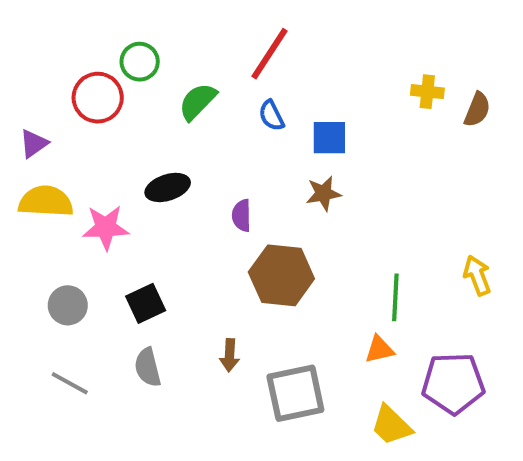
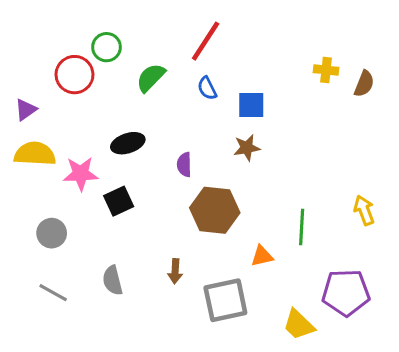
black square: (146, 303) -> (119, 201), moved
orange triangle: (379, 349) -> (262, 256), moved

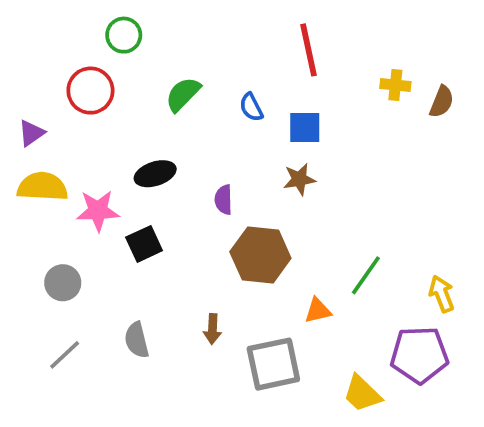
red line: (206, 41) -> (309, 50), moved, turned -45
green circle: (107, 47) -> (124, 35), moved
yellow arrow: (364, 210) -> (442, 294), moved
green line: (302, 227) -> (366, 275), turned 32
gray line: (53, 293) -> (65, 355), turned -72

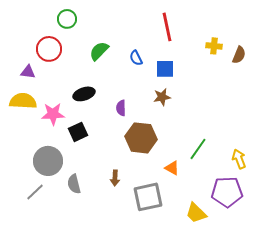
purple triangle: (31, 133) -> (28, 72), moved, turned 42
gray circle: (63, 283) -> (48, 161), moved, size x1.5
orange triangle: (318, 310) -> (172, 168), turned 42

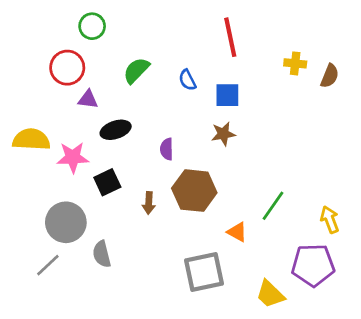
purple triangle: (28, 72) -> (88, 99), moved
brown arrow: (115, 178) -> (149, 203), moved

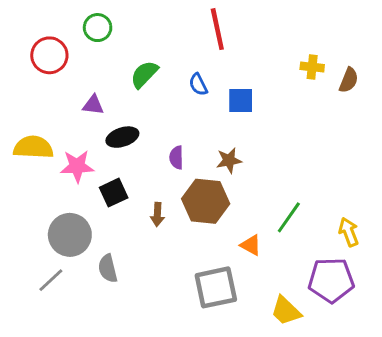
red line: (230, 37) -> (217, 29), moved
red circle: (67, 68) -> (49, 55), moved
brown star: (223, 134) -> (229, 160), moved

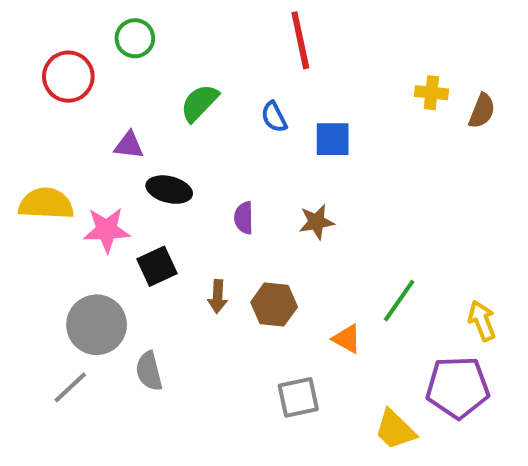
black ellipse: (122, 137) -> (169, 190), turned 32
brown hexagon: (206, 201) -> (274, 305), moved, size x0.7
gray square: (216, 287) -> (298, 397), size x0.7

